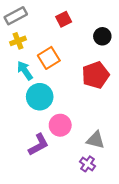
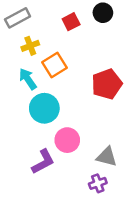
black circle: (102, 36) -> (103, 13), moved
yellow cross: (18, 41) -> (30, 46), moved
purple cross: (88, 164) -> (98, 183), turned 35

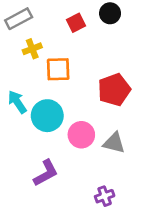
orange square: (55, 65) -> (58, 69), turned 30
cyan arrow: (28, 79) -> (17, 102), moved
pink circle: (67, 140) -> (81, 135), moved
gray triangle: (107, 157) -> (114, 143), moved

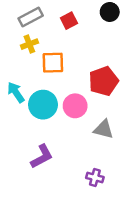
black circle: (110, 13) -> (110, 12), moved
gray rectangle: (19, 19) -> (31, 17), moved
pink circle: (81, 135) -> (75, 106), moved
purple cross: (105, 196) -> (95, 177), turned 35

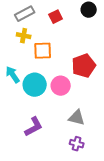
yellow cross: (29, 44) -> (24, 36), turned 32
gray triangle: (104, 129) -> (77, 118), moved

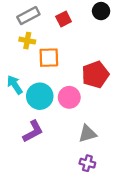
gray triangle: (77, 118) -> (87, 134), turned -30
purple L-shape: (34, 127) -> (33, 131), moved

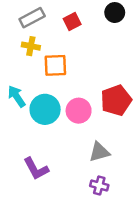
red pentagon: (95, 75) -> (116, 100), moved
purple L-shape: (33, 131) -> (36, 169), moved, turned 90

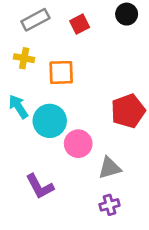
yellow cross: (31, 46) -> (24, 58), moved
pink circle: (79, 111) -> (78, 144), moved
purple cross: (99, 186) -> (110, 205), turned -30

